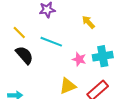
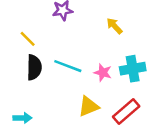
cyan line: (51, 42) -> (68, 66), moved
black semicircle: (24, 55) -> (34, 67), turned 42

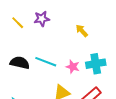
yellow line: (28, 39) -> (18, 23), moved
black semicircle: (34, 67) -> (20, 63), turned -78

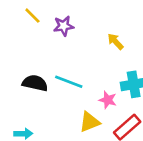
yellow line: (18, 23) -> (32, 16), moved
pink star: (73, 67) -> (108, 100), moved

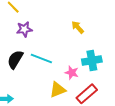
purple star: (64, 26) -> (24, 29), moved
black semicircle: (35, 83) -> (15, 60), turned -72

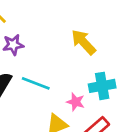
yellow arrow: (78, 27) -> (84, 42), size x1.5

